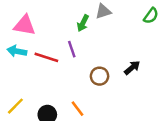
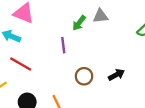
red line: (46, 57) -> (21, 64), moved

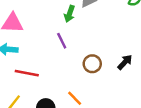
black arrow: (116, 75) -> (125, 62), moved

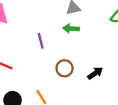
green arrow: (70, 14) -> (71, 29), moved, turned 63

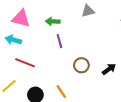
green arrow: (71, 29) -> (53, 21), moved

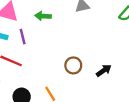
purple line: (59, 41) -> (23, 37), moved

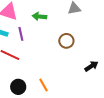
brown circle: (73, 65) -> (66, 41), moved

